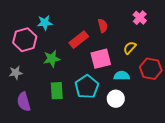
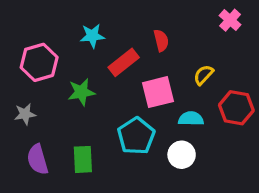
pink cross: (140, 18) -> (230, 20), moved
cyan star: (45, 23) -> (92, 36), moved
green rectangle: (57, 91) -> (83, 159), moved

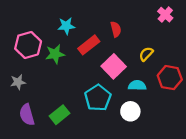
green star: (81, 92) -> (55, 54), moved
pink square: (158, 92) -> (114, 66), turned -30
green rectangle: (83, 159) -> (60, 115), turned 54

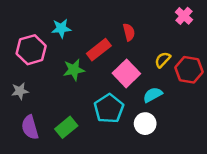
cyan star: (66, 26) -> (61, 28), moved
green star: (55, 54) -> (74, 70), moved
red hexagon: (170, 78) -> (189, 70), moved
cyan semicircle: (137, 85) -> (153, 95), turned -30

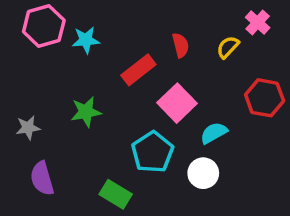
pink hexagon: (31, 50) -> (44, 26), moved
yellow semicircle: (163, 60) -> (228, 47), moved
green star: (74, 70) -> (86, 112), moved
green rectangle: (66, 127) -> (116, 194), moved, turned 70

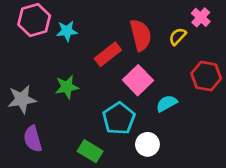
red semicircle: (180, 45) -> (141, 35), size x1.6
gray star: (28, 128) -> (22, 99), size x1.5
white circle: (203, 173) -> (147, 144), moved

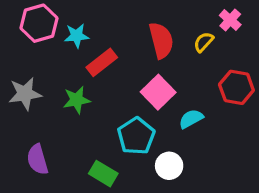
red rectangle: (108, 54) -> (102, 62), moved
gray star: (22, 99) -> (25, 94), moved

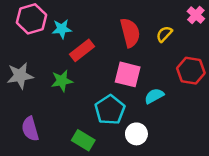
pink cross: (230, 20) -> (196, 15), moved
pink square: (158, 92) -> (128, 74), turned -32

